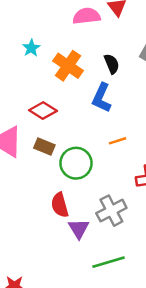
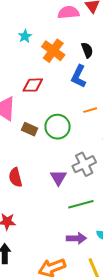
red diamond: (43, 110) -> (33, 85), turned -35
brown rectangle: (44, 146) -> (30, 129), moved
red semicircle: (60, 205) -> (15, 177), moved

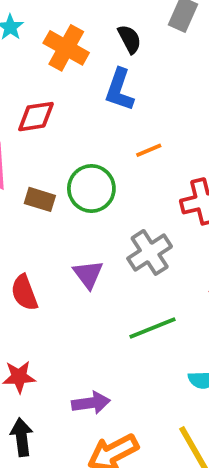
purple triangle: (58, 178) -> (88, 274), moved
purple arrow: (76, 238) -> (91, 403), moved

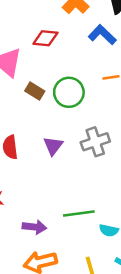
blue L-shape: (119, 90) -> (102, 35), turned 100
green line: (153, 328) -> (79, 214), moved

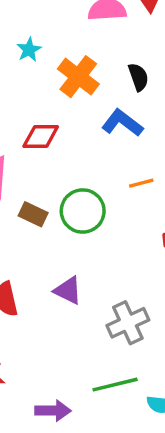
gray cross: (95, 142) -> (128, 323), moved
purple triangle: (53, 146) -> (68, 290), turned -35

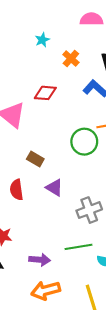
orange cross: (78, 77) -> (71, 58), size x0.7
green circle: (83, 211) -> (84, 142), moved
brown rectangle: (33, 214) -> (35, 159), moved

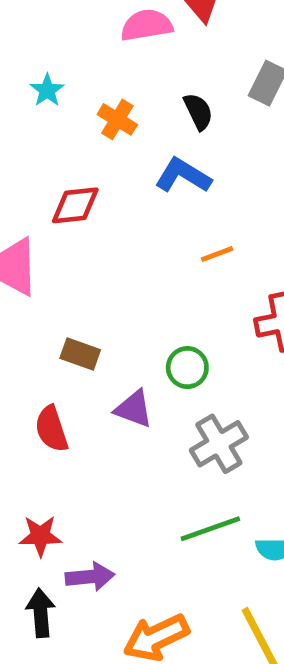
green circle: (84, 142) -> (187, 368), moved, size x0.7
purple arrow: (40, 260) -> (90, 577), moved

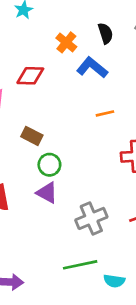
orange cross: (117, 119) -> (66, 42), moved
brown rectangle: (80, 354) -> (32, 136), moved
green circle: (187, 368) -> (49, 165), moved

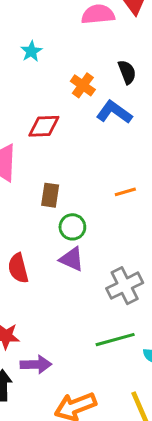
orange line: (105, 113) -> (125, 192), moved
brown rectangle: (32, 136) -> (50, 195), turned 75

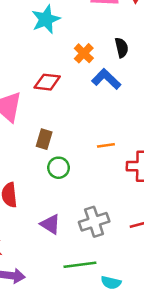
cyan star: (31, 51) -> (46, 19), size x1.6
purple triangle: (72, 259) -> (50, 224), moved

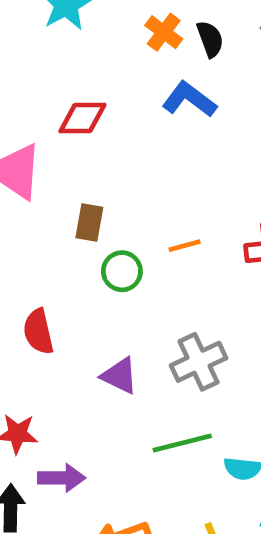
orange cross: (84, 53) -> (164, 32), moved
orange line: (106, 145) -> (185, 246), moved

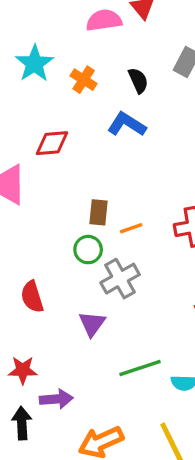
orange cross: (164, 32) -> (84, 80), moved
brown rectangle: (89, 222) -> (99, 212), moved
gray cross: (199, 362) -> (120, 279), moved
purple triangle: (120, 376) -> (92, 324), turned 44

